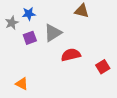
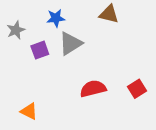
blue star: (29, 14) -> (56, 18), moved
red semicircle: (71, 55) -> (93, 89), moved

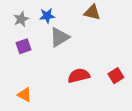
gray star: (16, 30) -> (21, 19), moved
purple square: (40, 50) -> (23, 46), moved

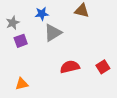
gray star: (21, 19) -> (13, 23), moved
orange triangle: (25, 95) -> (22, 84), turned -40

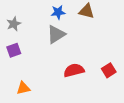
blue star: (42, 14) -> (58, 12), moved
purple square: (21, 41) -> (14, 50), moved

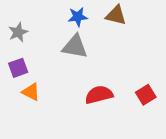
gray triangle: (56, 34) -> (75, 47), turned 42
orange triangle: (23, 88) -> (31, 92), moved, turned 40

